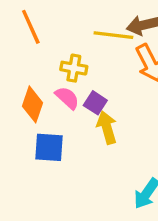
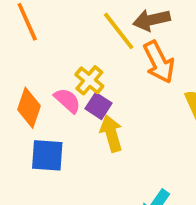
yellow line: (113, 35) -> (119, 31), turned 45
yellow cross: (74, 68) -> (89, 80), moved, turned 30

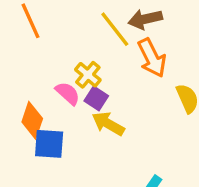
orange diamond: (29, 108) -> (32, 120), moved
yellow arrow: (111, 133) -> (108, 124), turned -44

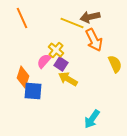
yellow line: (115, 29) -> (72, 23), turned -30
pink semicircle: (68, 93) -> (44, 61), turned -91

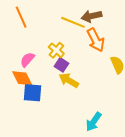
pink semicircle: (44, 61) -> (27, 60), moved
orange diamond: (23, 77) -> (22, 78), turned -45

